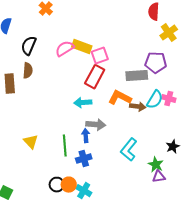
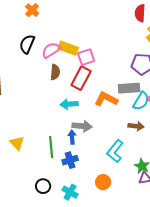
black semicircle: (29, 46) -> (27, 44), moved
brown semicircle: (28, 71) -> (55, 72), moved
gray rectangle: (137, 76) -> (129, 88), moved
brown arrow: (138, 107) -> (136, 126), moved
orange circle: (69, 185) -> (103, 182), moved

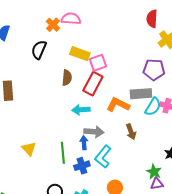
orange cross: (32, 10) -> (53, 25), moved
pink semicircle: (51, 50) -> (71, 19), moved, turned 36
brown arrow: (136, 126) -> (131, 132), moved, turned 63
cyan L-shape: (115, 151) -> (103, 157), moved

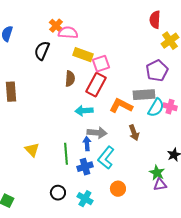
pink semicircle: (71, 19) -> (68, 33), moved
purple pentagon: (154, 70) -> (157, 71), turned -30

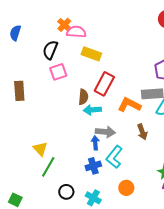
pink square: (101, 64) -> (58, 72), moved
brown semicircle: (70, 79) -> (83, 97), moved
green line: (66, 154) -> (48, 167), moved, turned 35

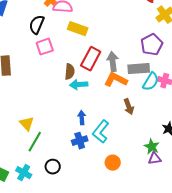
gray arrow: (105, 132) -> (113, 62), moved, turned -102
cyan cross: (93, 198) -> (24, 173), moved

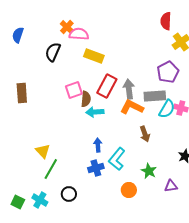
pink square: (45, 47) -> (74, 90), moved
green star: (152, 147) -> (149, 171), moved

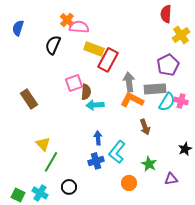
red rectangle: (107, 86) -> (108, 60), moved
brown rectangle: (22, 93) -> (29, 99), moved, turned -30

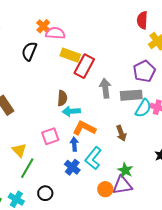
pink square: (74, 83) -> (50, 136), moved
orange L-shape: (132, 100) -> (84, 128), moved
blue cross: (96, 161) -> (72, 167), turned -35
purple triangle: (171, 179) -> (122, 185), moved, size x1.5

